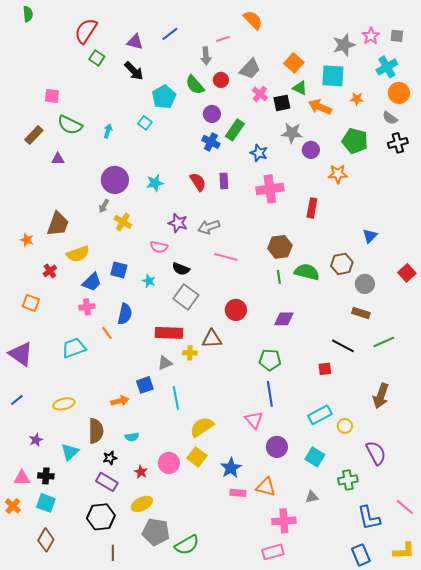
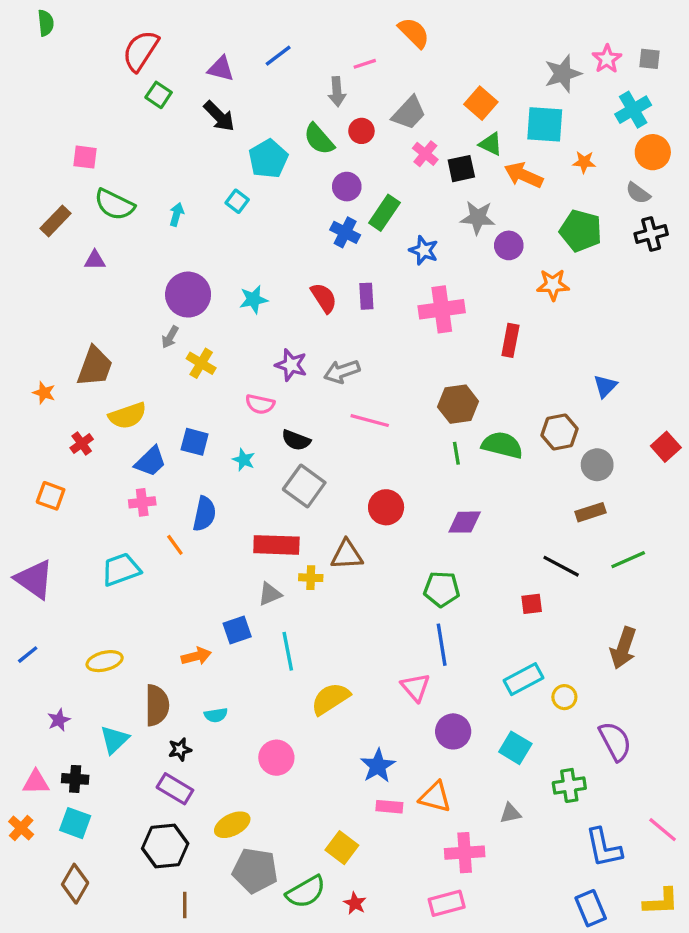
brown rectangle: (361, 313) -> (591, 512), turned -36
yellow square: (197, 457) -> (342, 848), moved
red star: (141, 472) -> (355, 903), moved

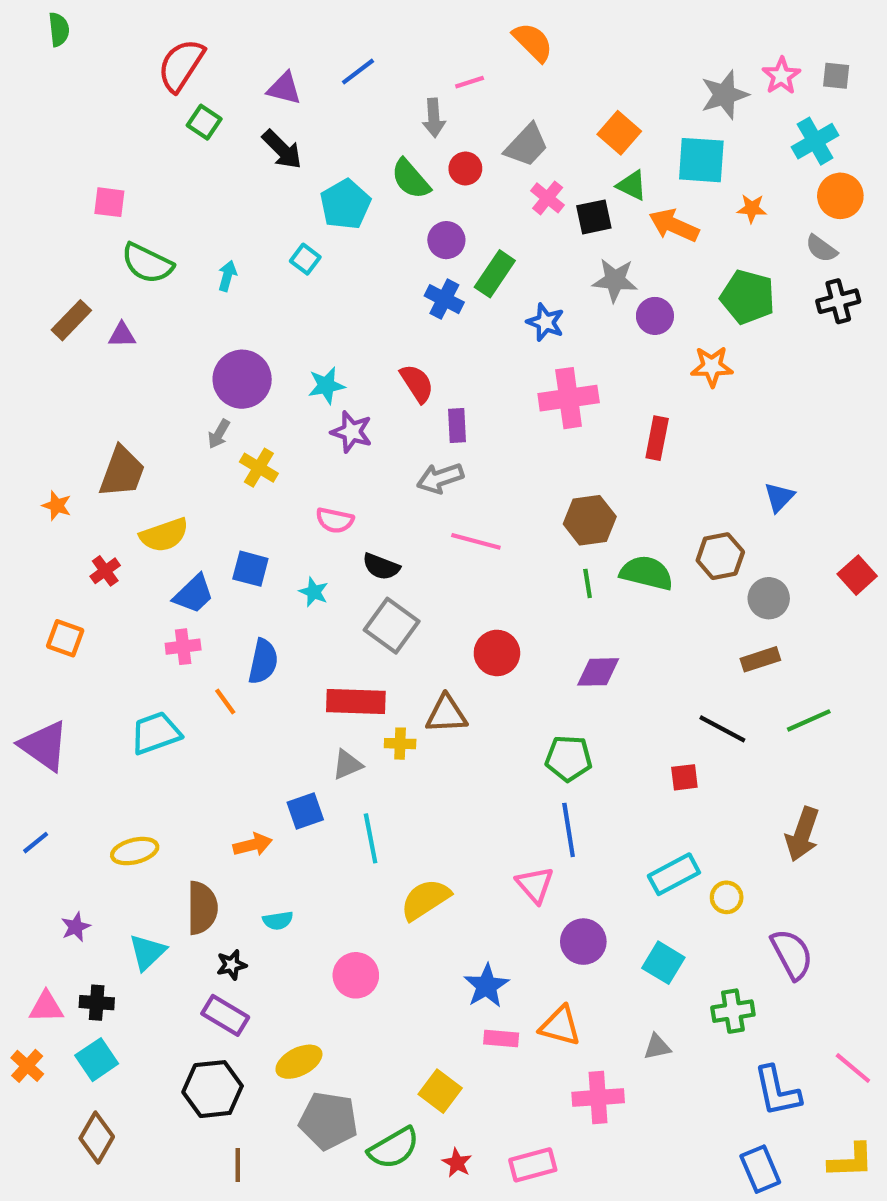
brown rectangle: (55, 221) -> (71, 320), moved
purple rectangle: (366, 296) -> (457, 425), moved
purple star: (291, 365) -> (352, 432), moved
cyan square: (75, 823) -> (97, 1060), turned 36
pink rectangle: (447, 903) -> (533, 1165), moved

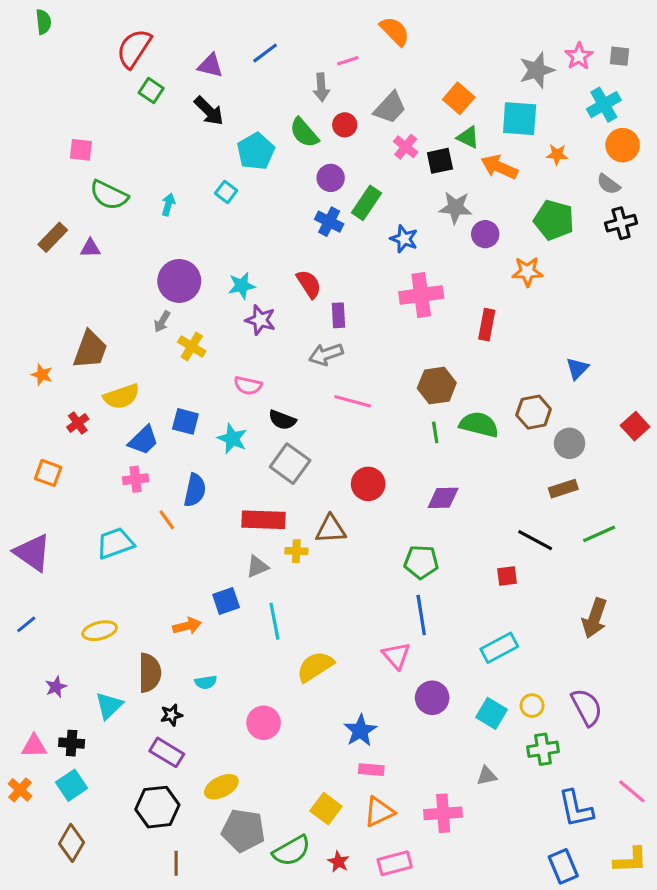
cyan star: (314, 592) -> (232, 439), size x1.4
yellow circle: (727, 897) -> (532, 706), moved
orange triangle: (560, 1026) -> (379, 812), moved, turned -40

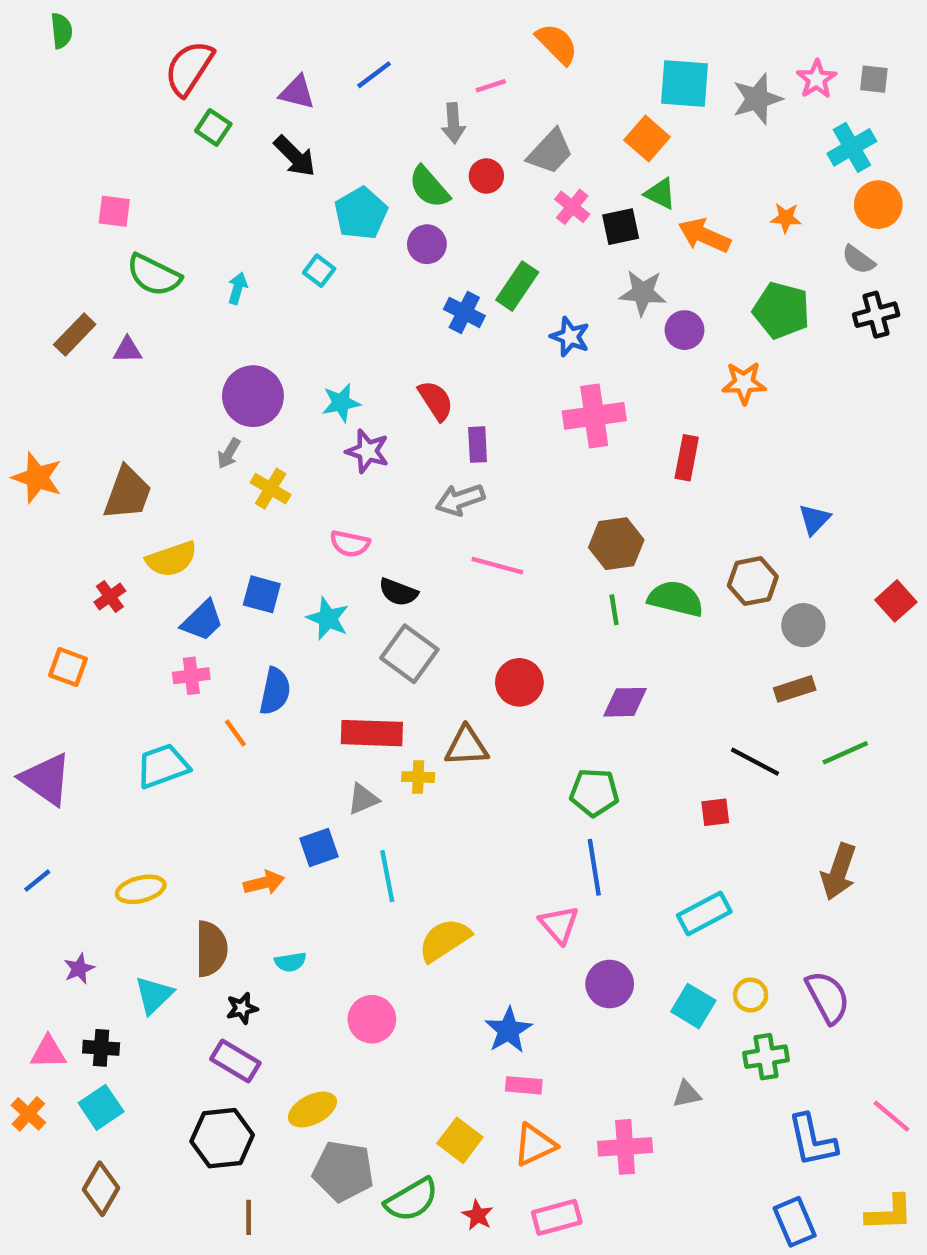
cyan square: (520, 119) -> (685, 84), moved
purple circle: (331, 178) -> (427, 244), moved
orange star: (42, 375) -> (37, 478), moved, size x1.6

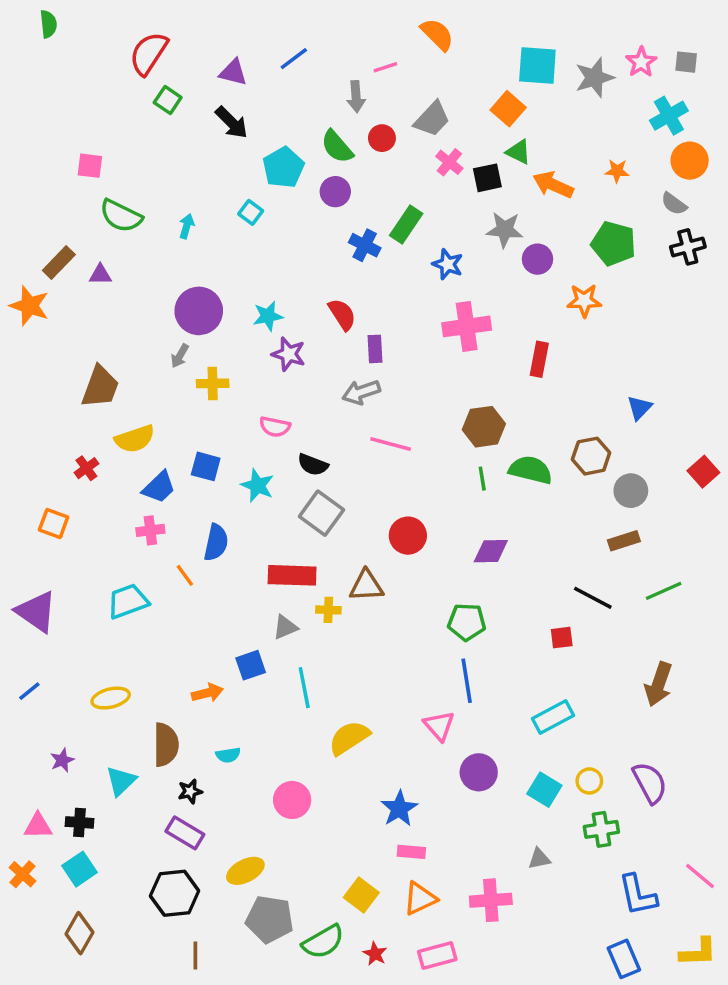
orange star: (37, 478) -> (29, 306), moved
yellow cross: (271, 489) -> (213, 383), turned -32

